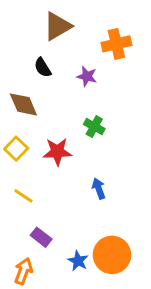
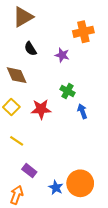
brown triangle: (57, 26) -> (23, 17), moved
blue arrow: (99, 189) -> (82, 111), moved

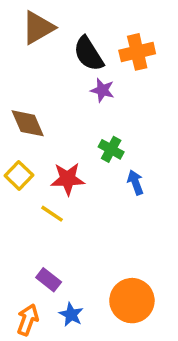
black semicircle: (30, 49) -> (89, 54), moved, size x1.5
yellow line: (17, 141) -> (52, 214), moved
blue star: (56, 188) -> (71, 314), moved

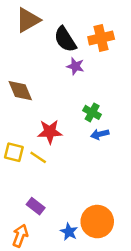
green cross: (111, 149) -> (92, 112), moved
yellow square: (19, 175) -> (14, 152), moved, turned -30
blue arrow: (135, 182) -> (100, 134), turned -84
blue star: (71, 314) -> (69, 232), moved

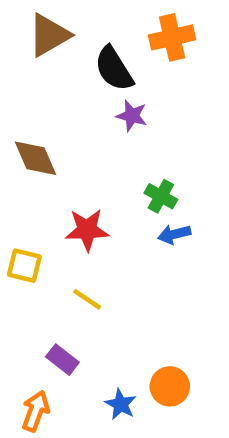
orange cross: (101, 38) -> (172, 37), moved
yellow line: (38, 157) -> (87, 299), moved
orange circle: (97, 222) -> (170, 386), size x0.7

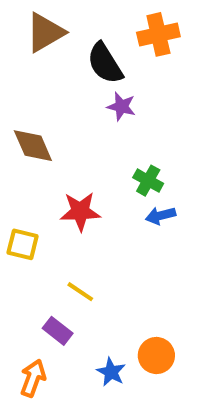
yellow line: (87, 299) -> (80, 292), moved

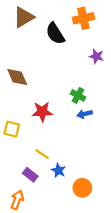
purple star: (121, 106) -> (96, 56), moved
blue star: (111, 372) -> (58, 170), moved

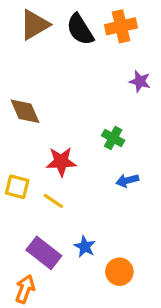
black semicircle: (55, 34) -> (80, 29), moved
blue arrow: (85, 114) -> (127, 180), moved
yellow line: (42, 154) -> (53, 201), moved
purple rectangle: (30, 175) -> (44, 253), size x1.5

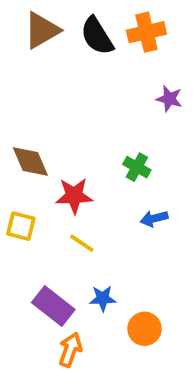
brown diamond: (25, 111) -> (30, 161), moved
yellow line: (53, 201) -> (82, 243), moved
blue star: (85, 247) -> (103, 298), turned -30
orange arrow: (25, 289) -> (70, 350), moved

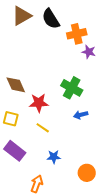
orange cross: (146, 32) -> (77, 34), moved
green cross: (137, 167) -> (72, 88), size x1.5
purple rectangle: (53, 306) -> (15, 151), moved
orange circle: (145, 329) -> (87, 173), moved

